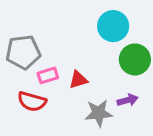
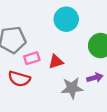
cyan circle: (113, 26) -> (66, 19), moved

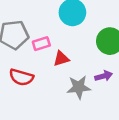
pink rectangle: (32, 58) -> (41, 44), moved

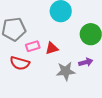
pink rectangle: (41, 44) -> (33, 46), moved

